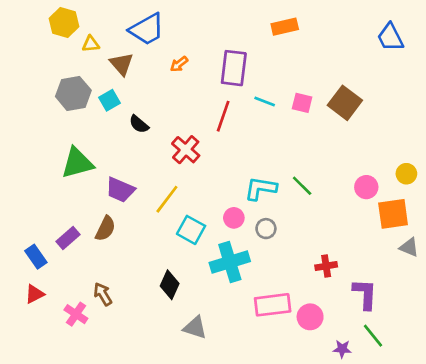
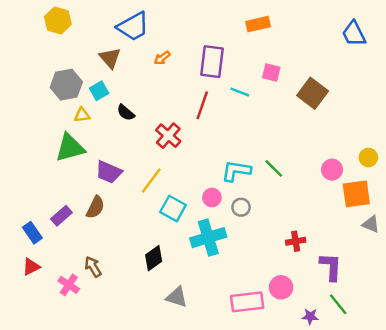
yellow triangle: (91, 44) -> (82, 115), moved
pink square: (302, 103) -> (271, 73), moved
black diamond: (170, 285) -> (154, 258), turned 30
pink rectangle: (273, 305) -> (247, 302), moved

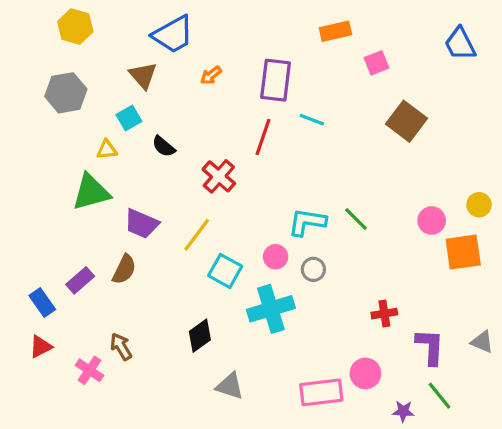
pink square: (271, 73) -> (376, 63), moved, turned -36
gray hexagon: (66, 85) -> (66, 93), moved
gray triangle: (371, 224) -> (482, 342), moved

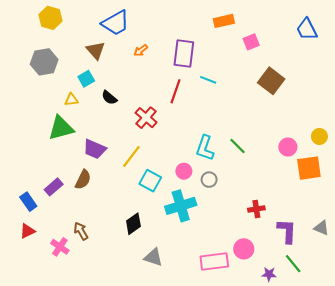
cyan L-shape: (307, 222) -> (205, 148), turned -80

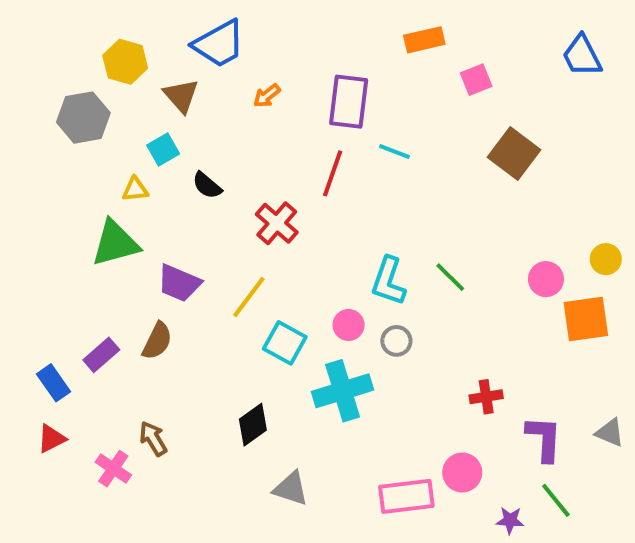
yellow hexagon: (50, 18) -> (125, 62), moved

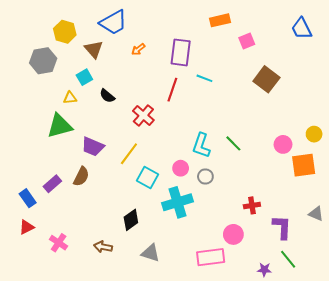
gray triangle: (610, 433) -> (316, 214), moved
brown arrow: (153, 439) -> (103, 247), moved, turned -48
pink circle: (462, 473) -> (233, 234), moved

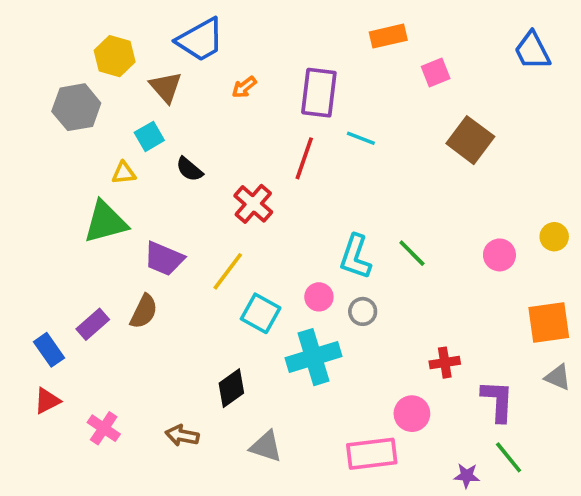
orange square: (304, 165) -> (549, 322), moved

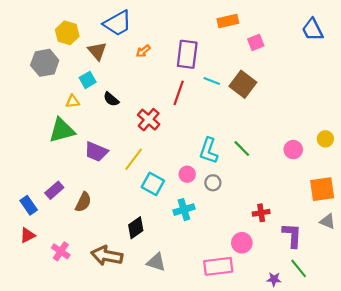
brown square: (470, 140) -> (243, 84), moved
brown semicircle: (144, 311) -> (83, 202), moved
cyan cross: (313, 357) -> (184, 210), size x0.7
brown arrow: (182, 436) -> (107, 256), size x1.6

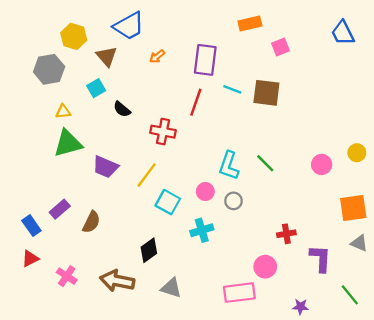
brown square: (243, 84) -> (266, 93), turned -30
yellow triangle: (73, 101) -> (63, 112), moved
red cross: (149, 120) -> (163, 132), turned -30
green line: (299, 268) -> (350, 295), moved

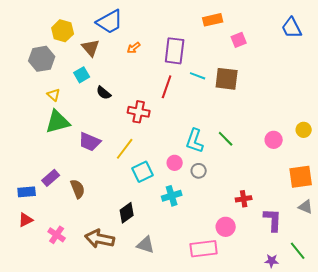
yellow triangle: (63, 112) -> (54, 95), turned 48
cyan square: (168, 202) -> (143, 172), turned 35
brown semicircle: (91, 222) -> (78, 189), turned -48
blue rectangle: (31, 226) -> (27, 192), turned -60
purple star: (300, 307) -> (272, 261), moved

